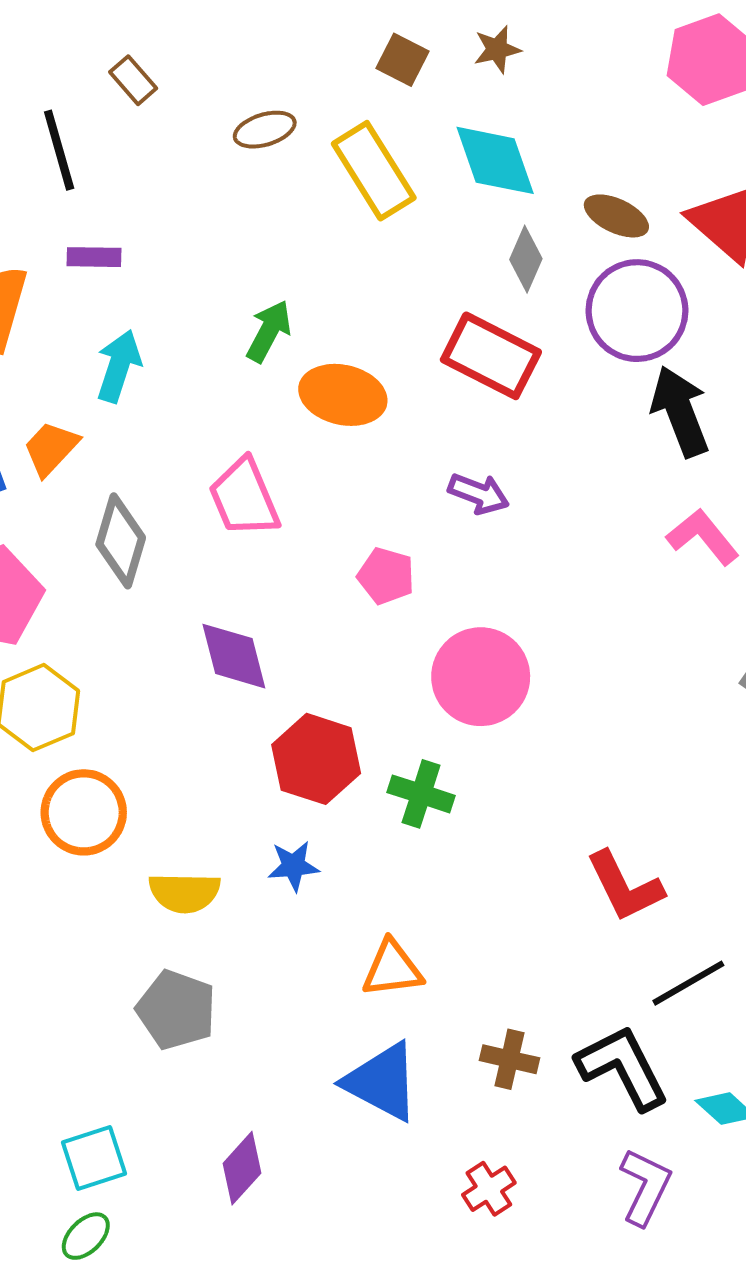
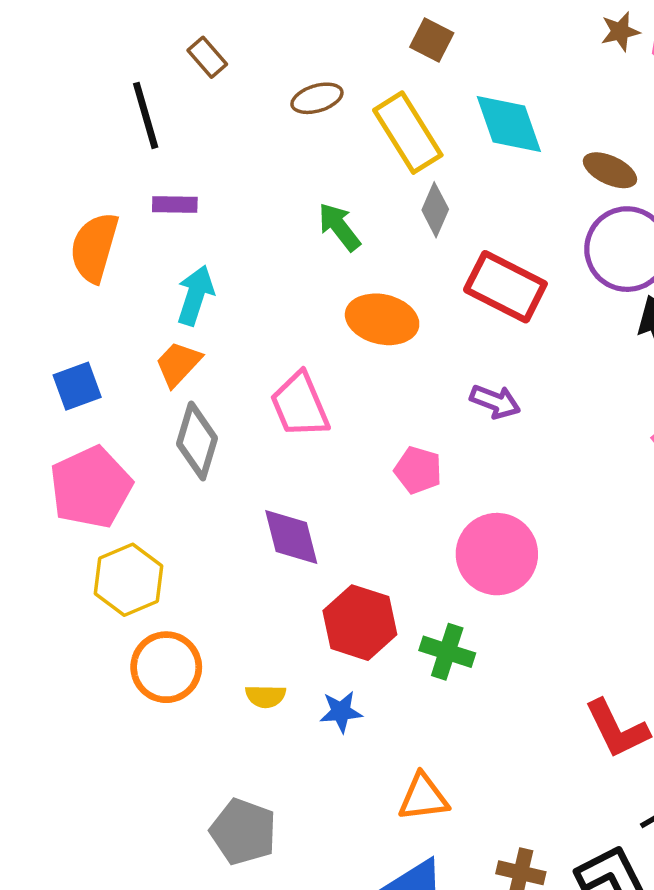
brown star: (497, 49) -> (620, 31), moved
gray diamond: (526, 259) -> (435, 210), moved
green arrow: (269, 331) -> (339, 227), moved, turned -66
orange trapezoid: (51, 448) -> (178, 364), moved
yellow semicircle: (185, 893) -> (266, 696), moved, size x0.7

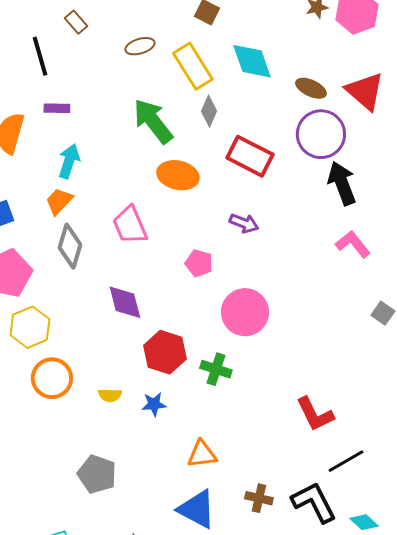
green arrow: (339, 227) -> (153, 121), size x1.6

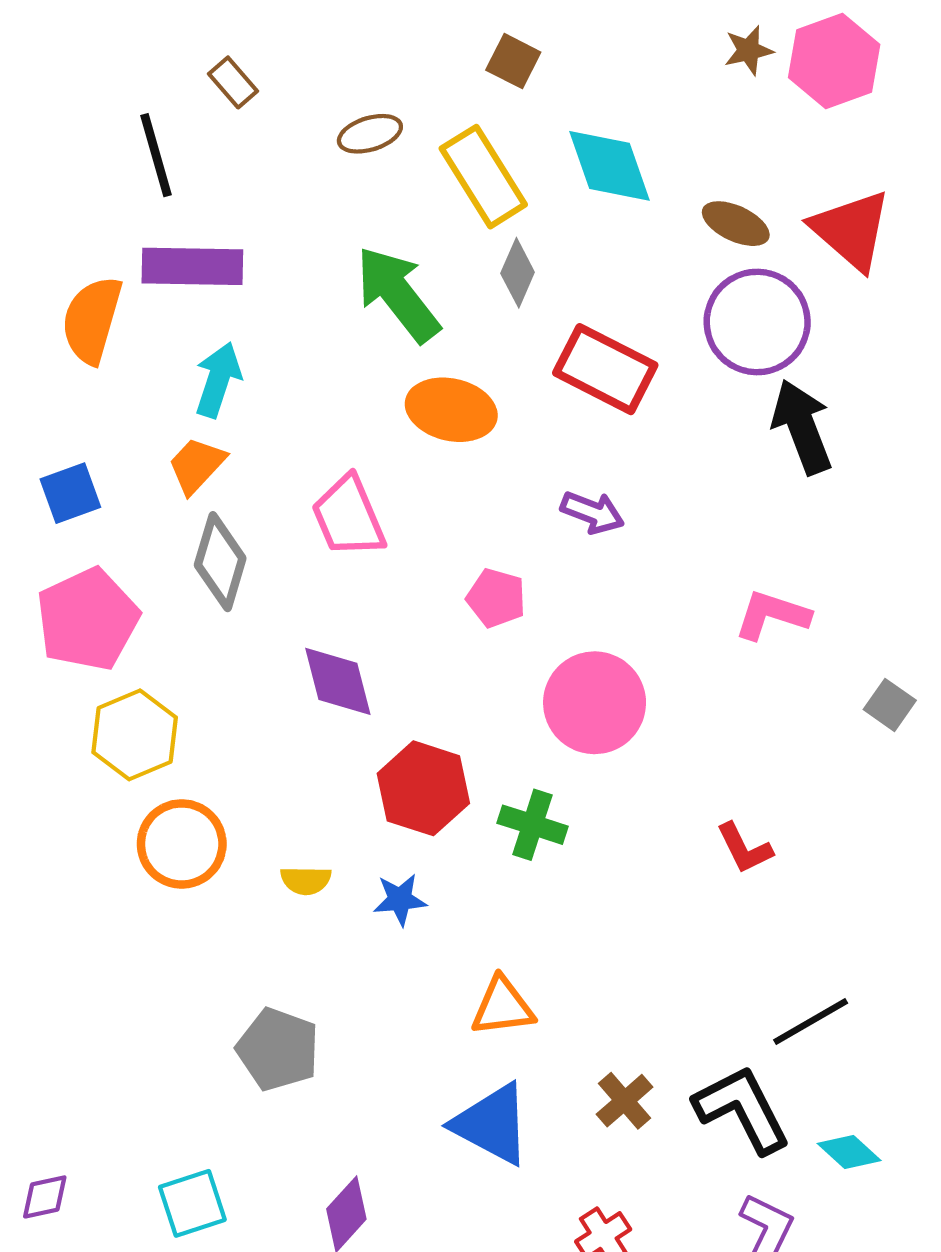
purple rectangle: (57, 108) -> (192, 266), size x1.8
pink L-shape: (353, 244) -> (772, 615), moved, turned -33
red L-shape: (315, 414) -> (744, 848), moved, size x0.7
brown cross: (259, 498) -> (625, 1101), turned 36

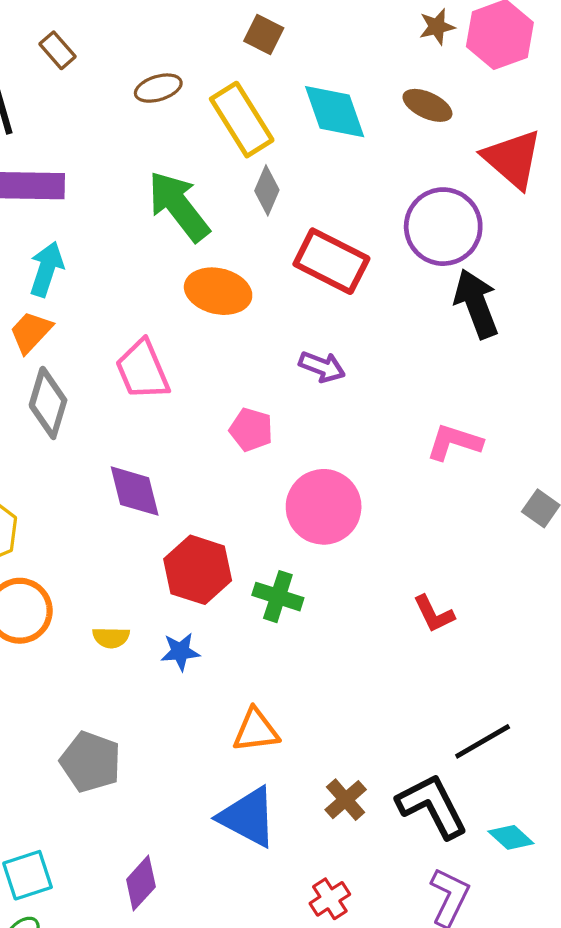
brown ellipse: (736, 224) -> (427, 105), moved

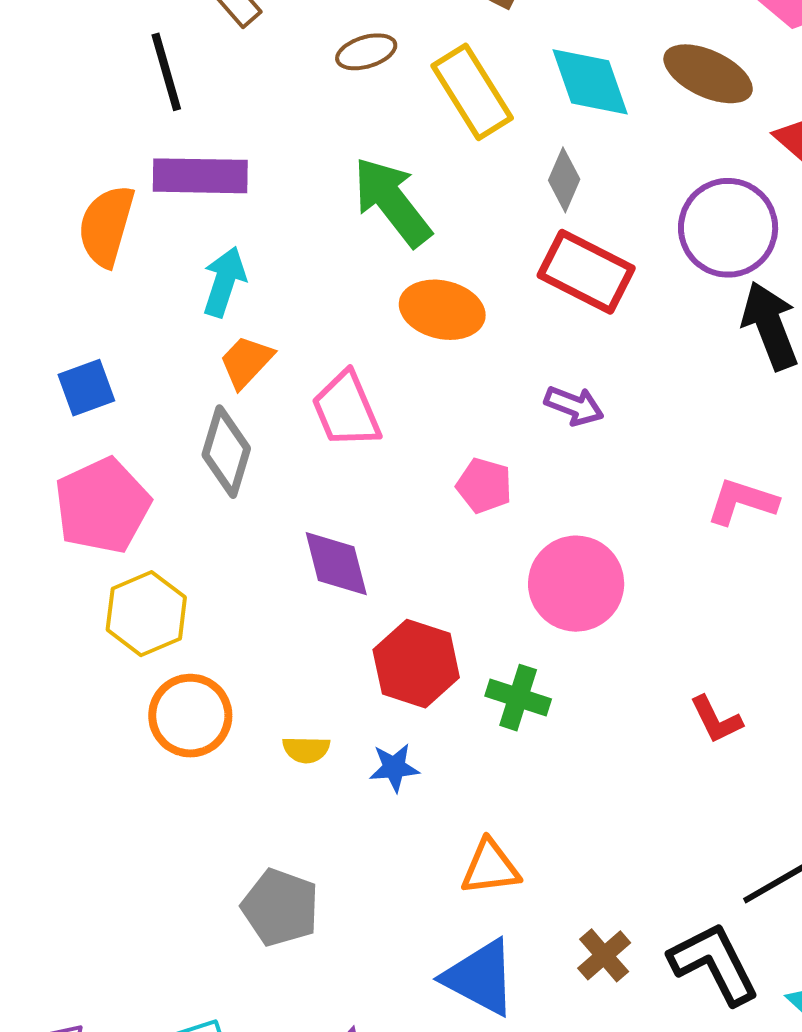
brown ellipse: (427, 105) -> (708, 74), size x1.4
gray diamond: (267, 190) -> (564, 180), moved
orange trapezoid: (31, 332) -> (246, 362), moved

